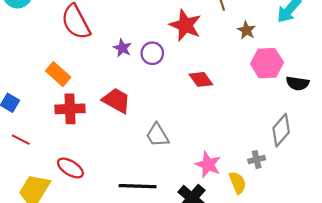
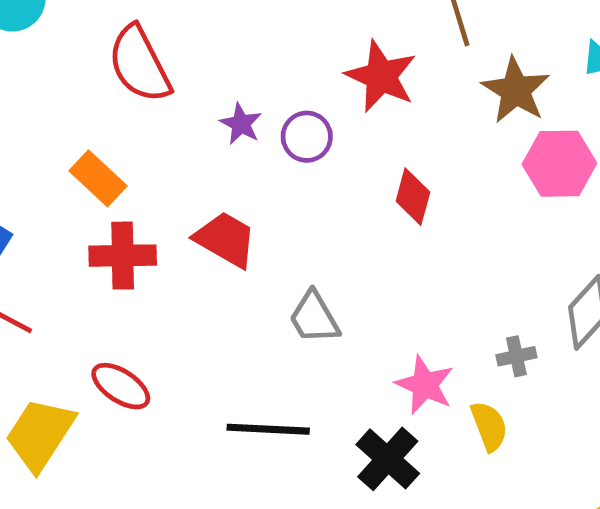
brown star: (246, 30) -> (516, 90), size x1.6
red diamond: (201, 79) -> (413, 197), turned 50
gray cross: (257, 160) -> (516, 356), moved

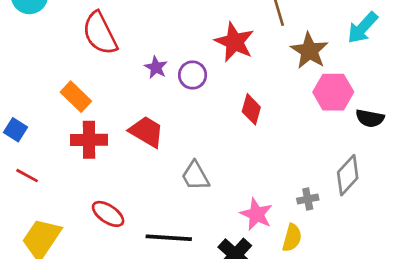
red ellipse: (121, 386) -> (108, 214), moved
yellow semicircle: (489, 426) -> (292, 238), turned 36

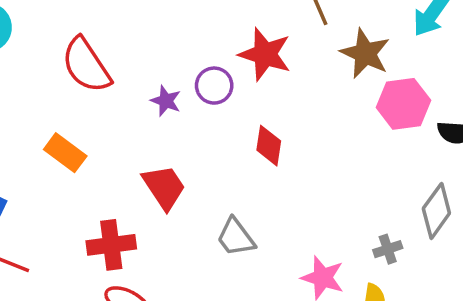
purple circle: (193, 75) -> (214, 86), moved
red diamond: (251, 109) -> (269, 146), moved
red trapezoid: (146, 132) -> (164, 187), turned 33
red cross: (89, 140) -> (111, 245), moved

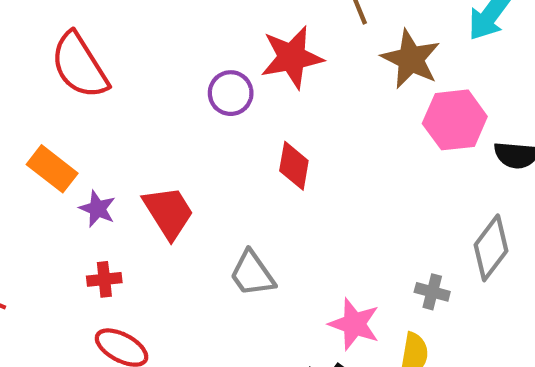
red star: (265, 54) -> (292, 57), turned -30
purple star: (166, 101) -> (97, 209), moved
red cross: (111, 245) -> (104, 279), size x0.6
gray cross: (388, 249) -> (432, 292), turned 32

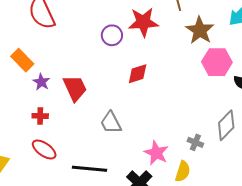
red diamond: (294, 166) -> (138, 74), turned 55

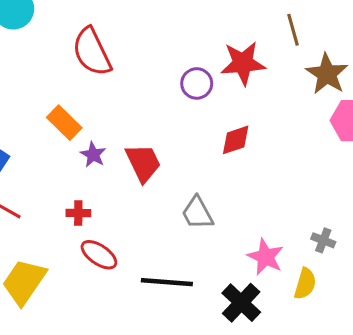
red cross: (40, 116) -> (78, 213), moved

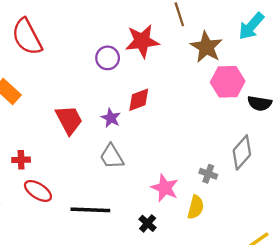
purple star: (93, 155) -> (111, 118), moved
black cross: (241, 303) -> (148, 223), size x0.6

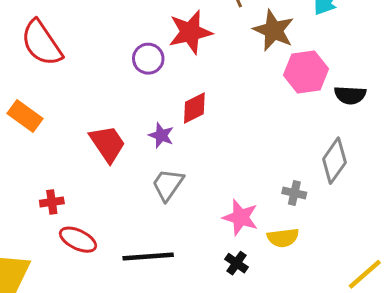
gray trapezoid: (112, 156) -> (168, 185), turned 72
yellow semicircle: (196, 207) -> (283, 238), turned 75
black cross: (148, 223) -> (236, 263), moved

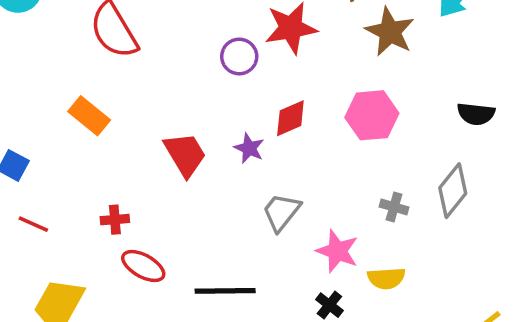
pink hexagon: (306, 72) -> (372, 115), moved
gray trapezoid: (168, 185) -> (281, 212), moved
gray cross: (294, 193) -> (394, 207), moved

